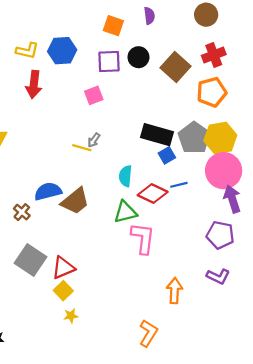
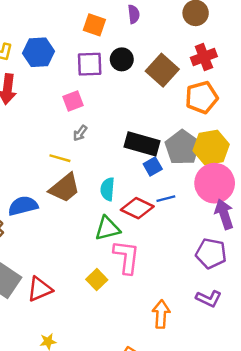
gray arrow: (94, 140) -> (80, 133), moved
brown trapezoid: (75, 201) -> (65, 188), moved
yellow square: (63, 291) -> (97, 280), moved

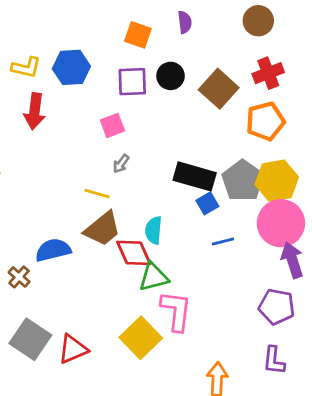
red diamond: (137, 208) -> (134, 253), moved, turned 40
yellow square: (97, 280) -> (141, 338), size x1.6
purple L-shape: (209, 299) -> (274, 360), turned 70

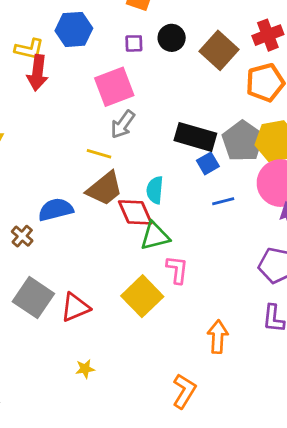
yellow L-shape: (26, 67) -> (29, 49), moved
purple square: (132, 82) -> (134, 43), size x0.6
pink square: (112, 125) -> (114, 87), size x1.6
gray arrow: (121, 164) -> (123, 124), size x1.5
pink L-shape: (176, 311) -> (177, 270), size x0.7

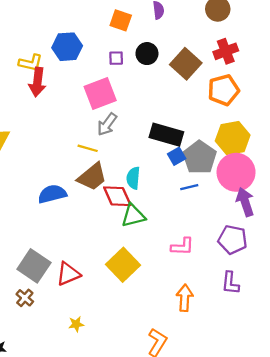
gray pentagon: (243, 141) -> (199, 157), moved
brown cross: (22, 236) -> (25, 298), moved
pink L-shape: (177, 270) -> (182, 246), moved, turned 85

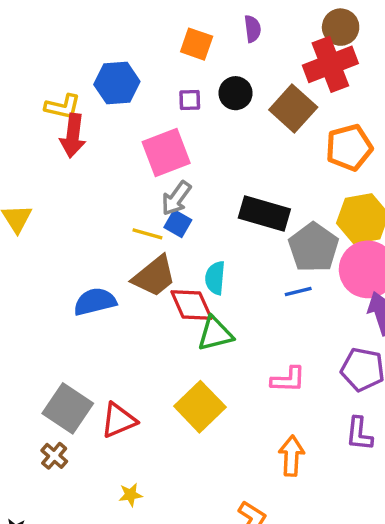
red cross: (226, 51) -> (330, 64), moved, size x1.4
blue square: (177, 156) -> (178, 224), moved, turned -30

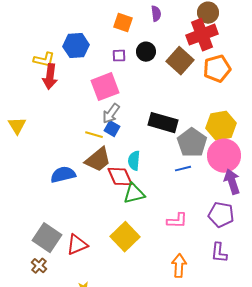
orange pentagon: (349, 147) -> (217, 69), moved

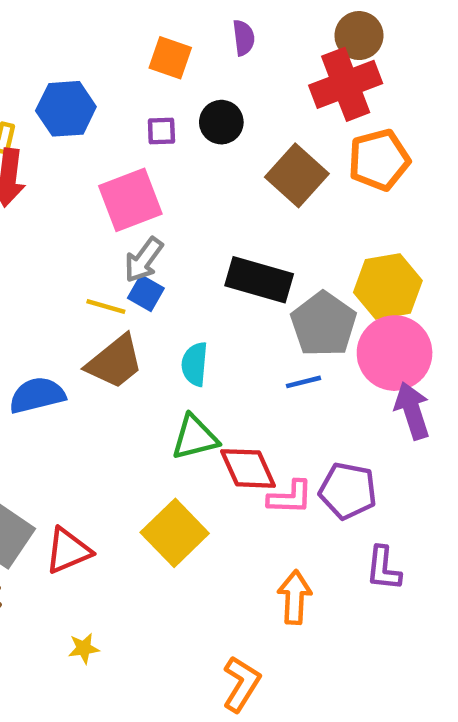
brown square: (180, 61) -> (297, 175), moved
red diamond: (120, 177) -> (248, 468), moved
purple pentagon: (221, 215) -> (348, 491), moved

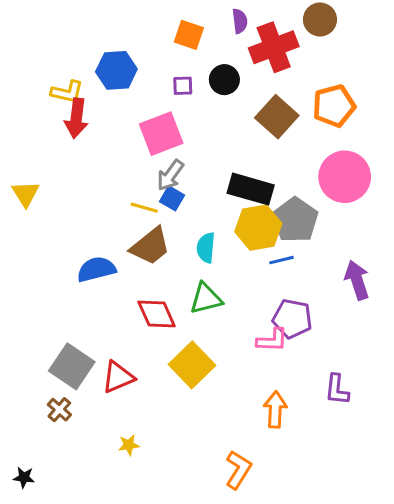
red cross: (346, 84) -> (274, 47), moved
yellow hexagon: (388, 286) -> (258, 228), moved
pink circle: (395, 353) -> (345, 177), moved
red diamond: (248, 468) -> (157, 314), moved
purple pentagon: (348, 491) -> (292, 319), moved

